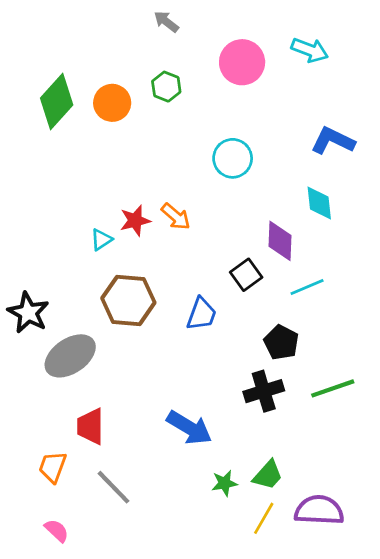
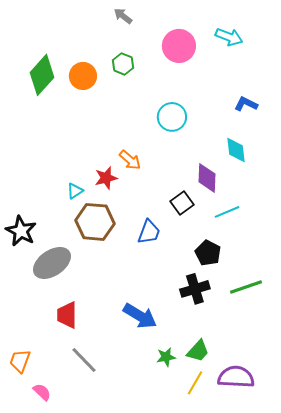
blue L-shape: (333, 141) -> (246, 104), size x0.7
red star: (135, 221) -> (106, 178), moved
cyan triangle: (101, 240) -> (75, 191), moved
orange trapezoid: (53, 467) -> (20, 361), moved

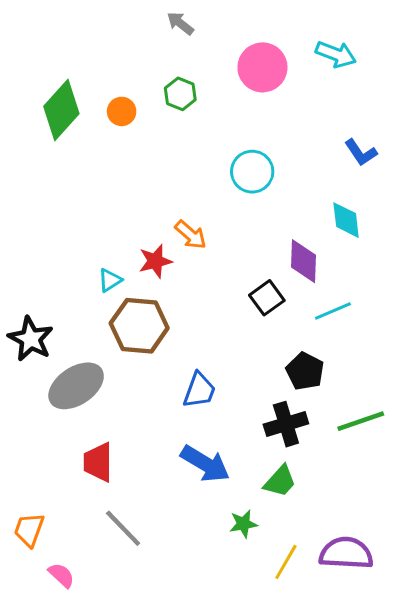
orange circle: (83, 76) -> (122, 111), size x0.7
blue L-shape: (246, 104) -> (361, 153), turned -150
blue trapezoid: (149, 232) -> (199, 390), moved
green trapezoid: (198, 351) -> (280, 481), moved

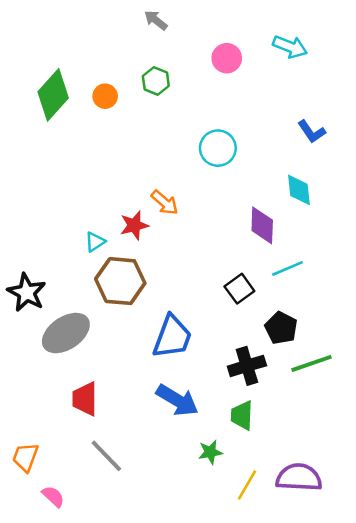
pink circle: (262, 67) -> (227, 58), size x0.7
black square: (267, 298) -> (239, 289), moved
black pentagon: (305, 371) -> (281, 328), moved
blue trapezoid: (199, 390) -> (172, 337), size x1.4
green trapezoid: (280, 481) -> (242, 415), turned 140

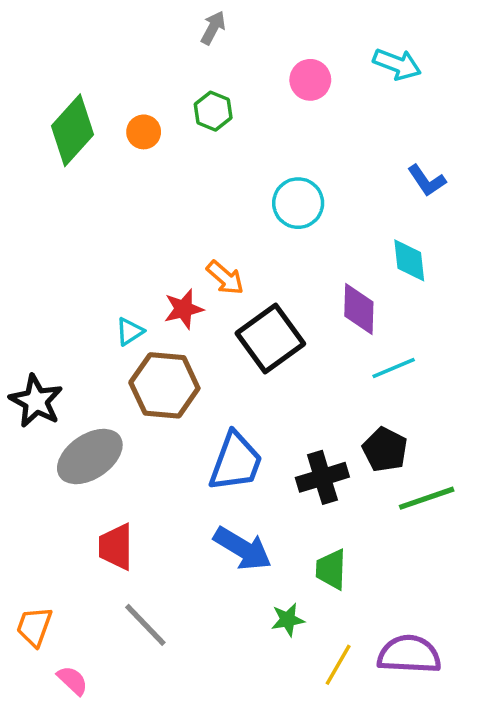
gray arrow: (156, 20) -> (213, 28), turned 80
black square: (239, 289) -> (270, 338), moved, size x1.6
black cross: (247, 366) -> (322, 477), moved

